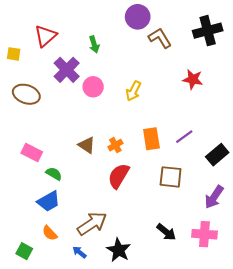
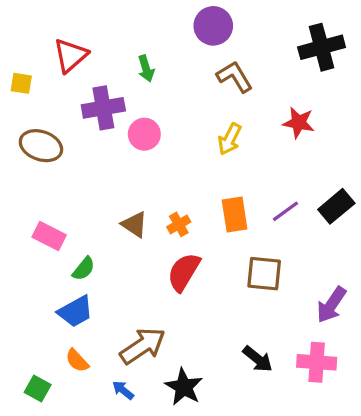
brown L-shape: (160, 38) -> (235, 77), moved
purple cross: (67, 70) -> (103, 108), turned 35
yellow arrow: (133, 91) -> (230, 139), moved
black rectangle: (217, 155) -> (336, 206), moved
green semicircle: (54, 174) -> (84, 269), turned 98

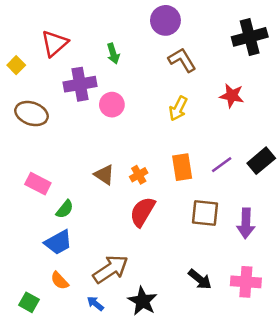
yellow square: (21, 83) -> (16, 65), turned 36
purple arrow: (331, 305) -> (246, 223), moved, turned -32

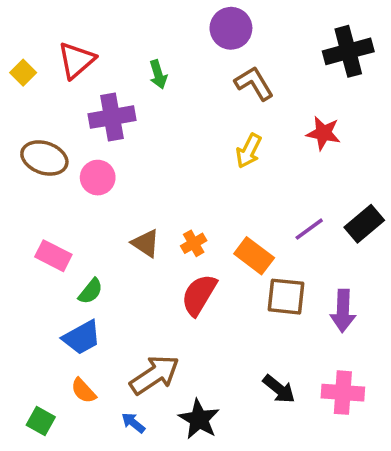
yellow square: (16, 65) -> (23, 73), moved
pink circle: (112, 105) -> (98, 178), moved
orange rectangle: (182, 167) -> (254, 256), moved, turned -44

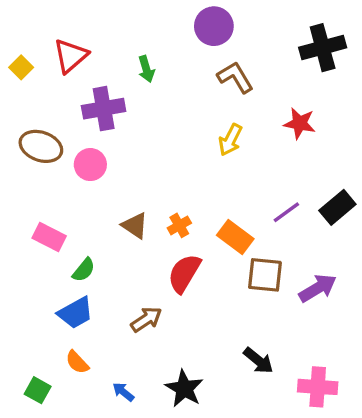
purple arrow: (343, 311) -> (318, 288), turned -123
brown arrow: (155, 375) -> (146, 319), moved, size x0.7
pink cross: (343, 393) -> (318, 387), moved

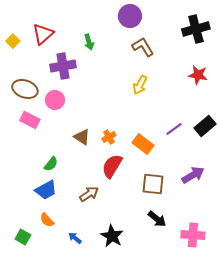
red star: (300, 123) -> (198, 75), moved
pink rectangle: (49, 237) -> (30, 120), moved
brown square: (265, 275) -> (153, 184), moved

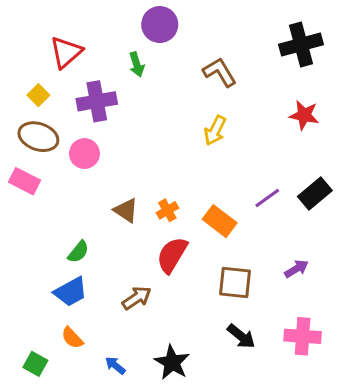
purple circle: (130, 16) -> (160, 25), moved
yellow square: (13, 41) -> (38, 95), moved
pink rectangle: (30, 120) -> (25, 181), moved
purple arrow: (193, 175) -> (296, 269), size x0.7
pink cross: (193, 235) -> (303, 336), moved

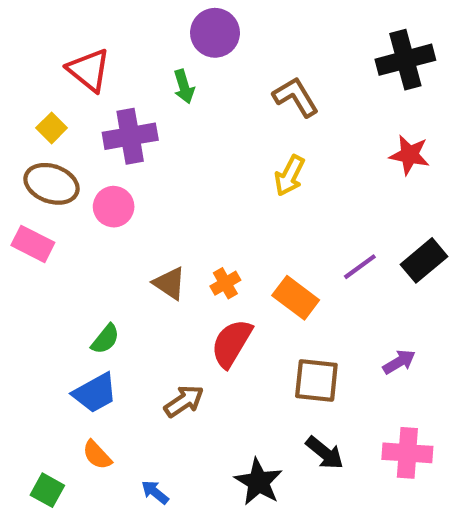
red triangle: (66, 52) -> (89, 70), turned -40
black star: (172, 362) -> (258, 482), moved

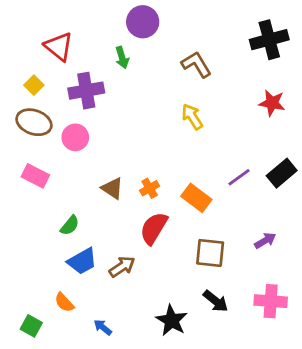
yellow arrow: (289, 176) -> (192, 117), turned 120
pink rectangle: (33, 244) -> (35, 176), moved
blue trapezoid: (95, 393) -> (82, 261), moved

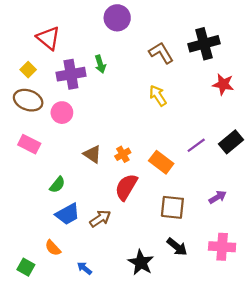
black cross: (269, 40) -> (204, 44), moved
green arrow: (122, 58) -> (100, 64), moved

